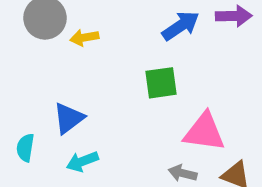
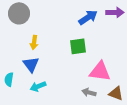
yellow arrow: (84, 38) -> (34, 42), moved, turned -72
blue triangle: (69, 118) -> (31, 64), turned -30

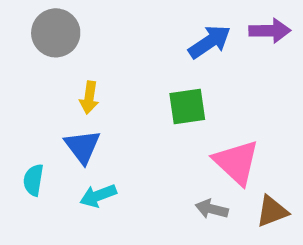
pink triangle: (100, 71) -> (236, 162), turned 35
brown triangle: (116, 93) -> (272, 211), turned -42

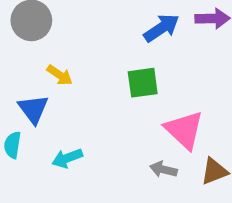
yellow arrow: (89, 98) -> (60, 75), turned -64
blue triangle: (82, 147) -> (33, 109), moved

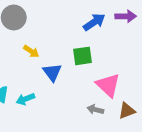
blue triangle: (33, 109) -> (52, 72), moved
cyan arrow: (67, 158) -> (25, 99), moved

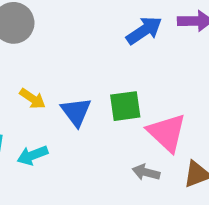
yellow arrow: (31, 51) -> (32, 99), moved
green square: (83, 56) -> (125, 106), moved

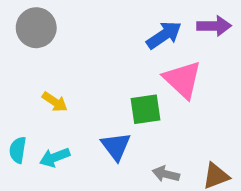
blue triangle: (76, 112) -> (116, 146), moved
pink triangle: (167, 133) -> (183, 80), moved

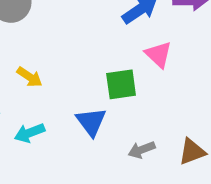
pink triangle: (183, 80) -> (158, 55), size x0.7
gray arrow: (166, 174) -> (142, 150), turned -35

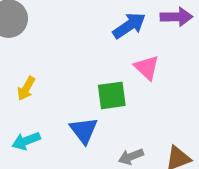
yellow arrow: (30, 77) -> (26, 88), turned 85

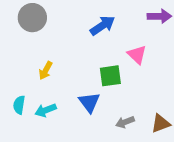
blue arrow: (129, 26) -> (102, 26), moved

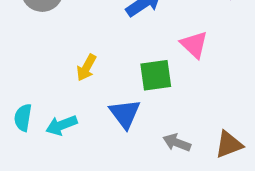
yellow arrow: (46, 71) -> (86, 68), moved
gray arrow: (125, 122) -> (177, 143), turned 42

